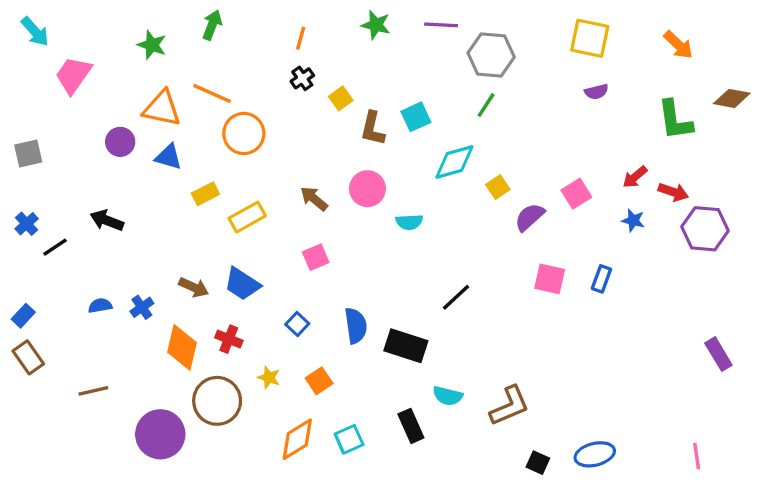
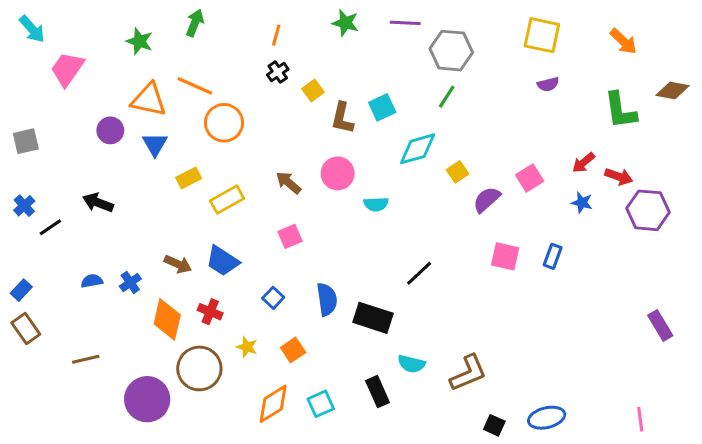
blue triangle: (169, 157) -> (155, 144), turned 44

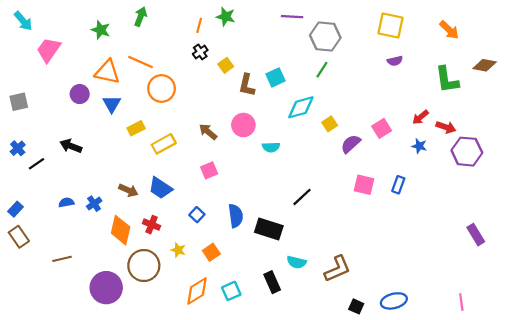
green star: (345, 23) -> (226, 17), moved

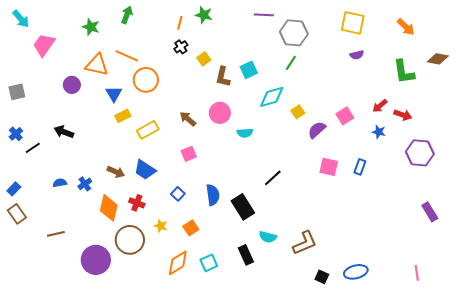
blue triangle: (112, 104) -> (114, 94), moved
purple hexagon: (467, 152) -> (420, 153), moved
black rectangle: (269, 229) -> (243, 207), turned 40

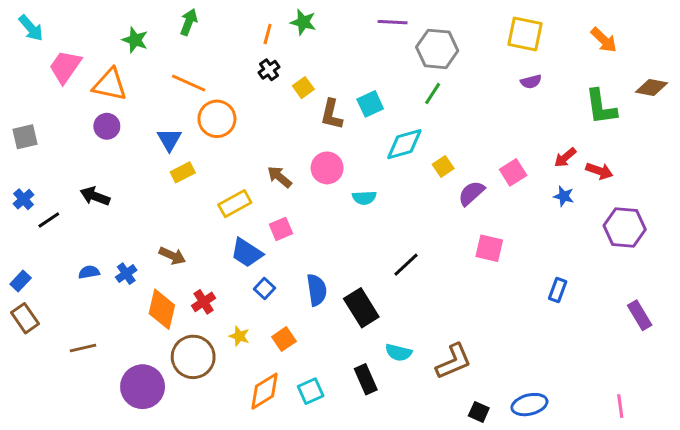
orange triangle: (97, 65) -> (110, 85), moved
yellow rectangle: (148, 130) -> (235, 204), moved
blue rectangle: (360, 167) -> (558, 290), moved
blue trapezoid: (145, 170) -> (247, 253), moved
red cross: (137, 203) -> (204, 302), turned 35

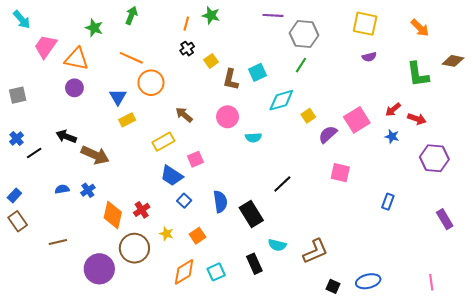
pink square: (513, 172) -> (357, 120), size x1.4
brown arrow: (279, 177) -> (184, 115), moved
brown arrow: (172, 256) -> (95, 155), moved, size x1.5

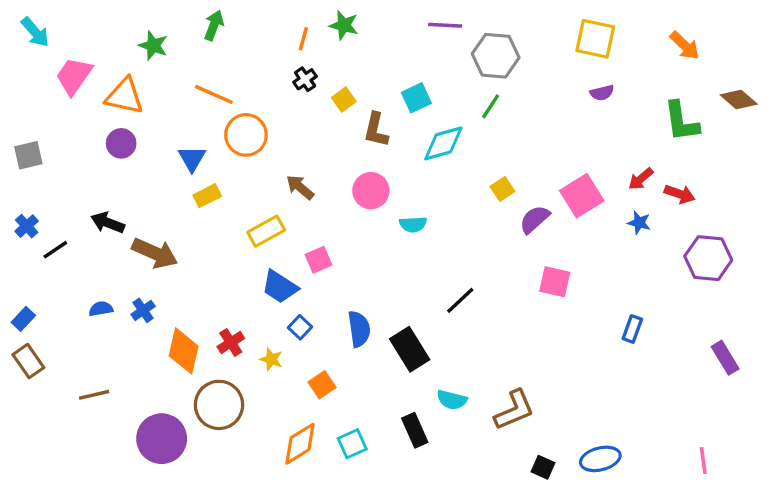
brown diamond: (453, 61) -> (739, 100), turned 30
cyan square: (258, 72) -> (416, 98), moved
cyan diamond: (281, 100) -> (443, 143), moved
yellow star: (166, 234) -> (271, 359), moved

